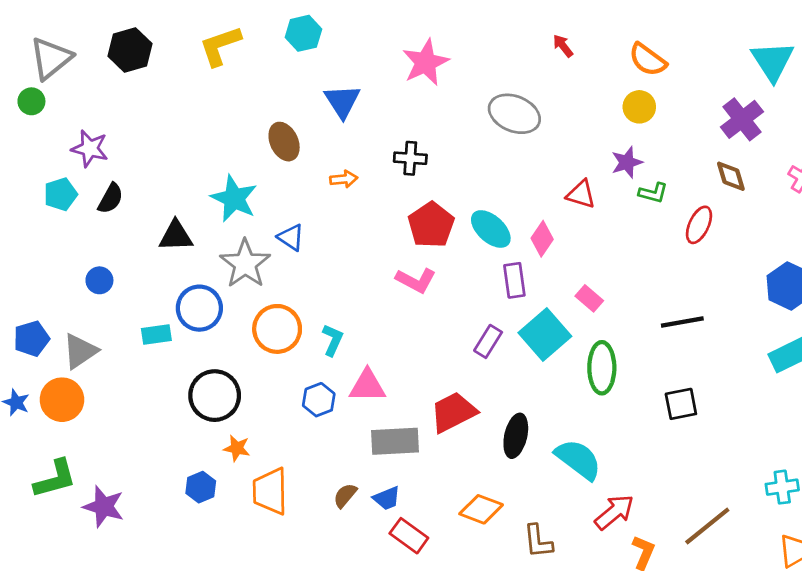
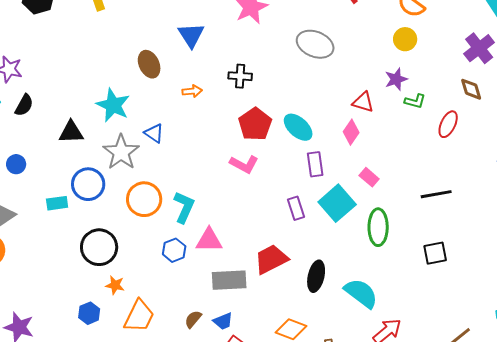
pink diamond: (542, 239) -> (351, 132), moved
cyan L-shape: (333, 340) -> (184, 207), size x1.4
purple rectangle: (488, 341) -> (296, 208), turned -50
orange trapezoid: (270, 491) -> (139, 316), turned -153

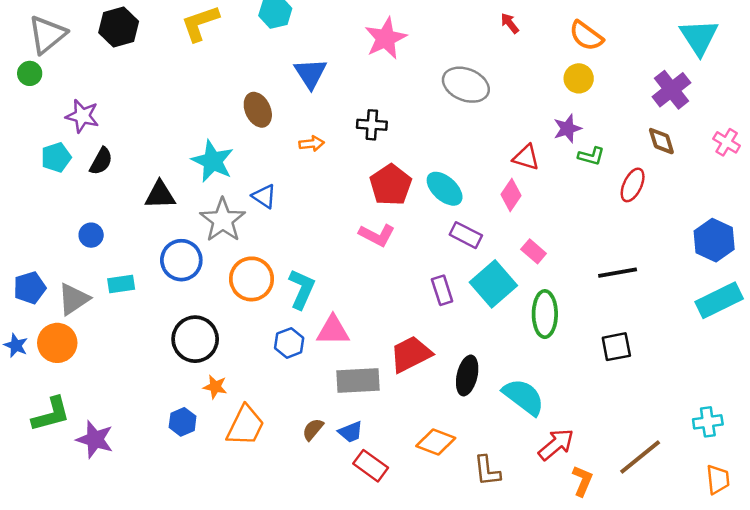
purple rectangle: (315, 164) -> (466, 235), turned -55
cyan rectangle: (57, 203) -> (121, 284), moved

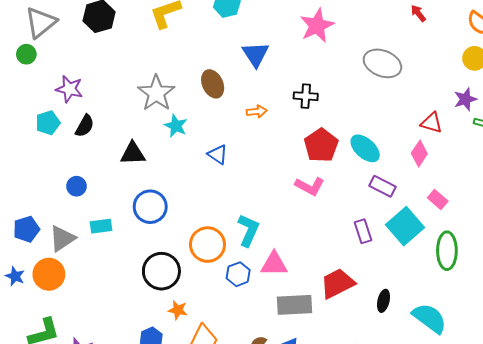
cyan star: (213, 161) -> (176, 126), size x0.7
gray star: (223, 220) -> (156, 93), moved
orange circle: (252, 279) -> (207, 245), moved
black ellipse: (467, 375) -> (383, 301), size x0.7

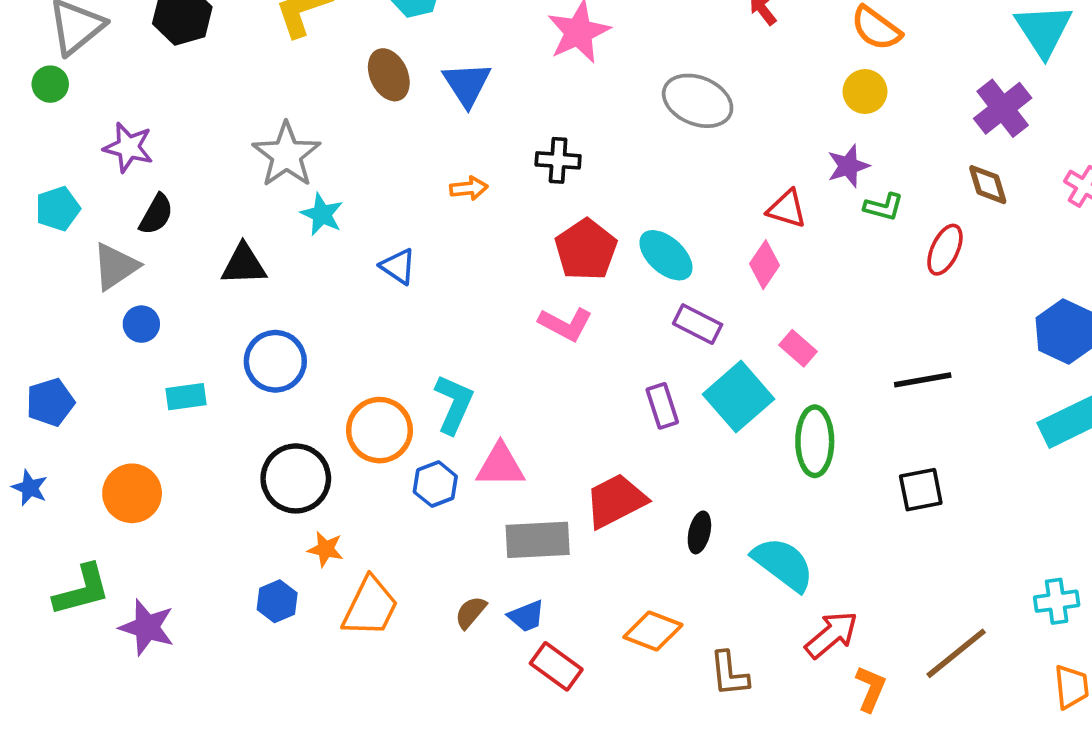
brown ellipse: (213, 84) -> (389, 75), moved
cyan pentagon: (48, 123) -> (58, 209), moved
gray triangle: (62, 238) -> (115, 266), moved
orange circle: (49, 274) -> (132, 493), moved

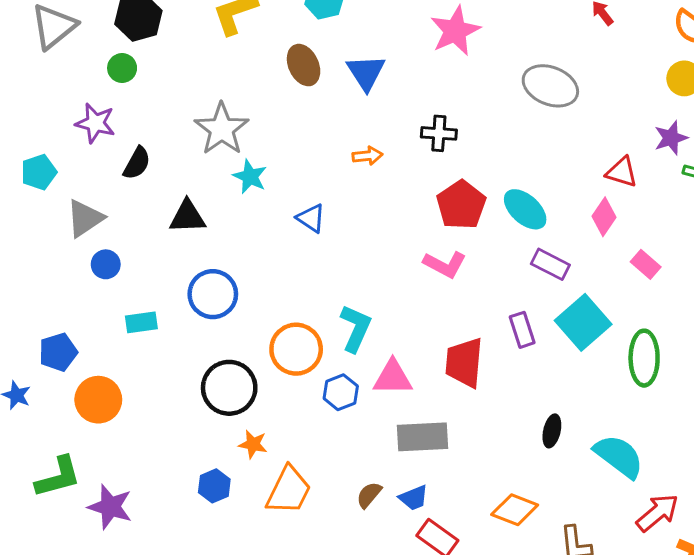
green circle: (50, 84) -> (122, 68), moved
black semicircle: (156, 214) -> (137, 163), moved
pink rectangle: (798, 348) -> (646, 264), moved
blue pentagon: (50, 402) -> (58, 352), moved
red trapezoid: (616, 501) -> (464, 362), moved, turned -58

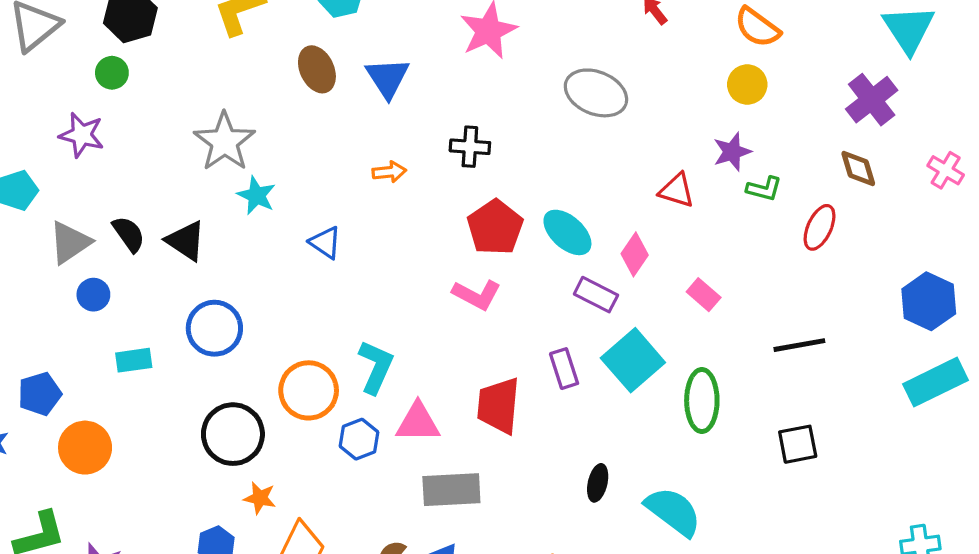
black semicircle: (137, 163) -> (129, 234), moved, turned -64
black triangle: (188, 217) -> (186, 241), turned 36
pink diamond: (604, 217) -> (635, 254), moved

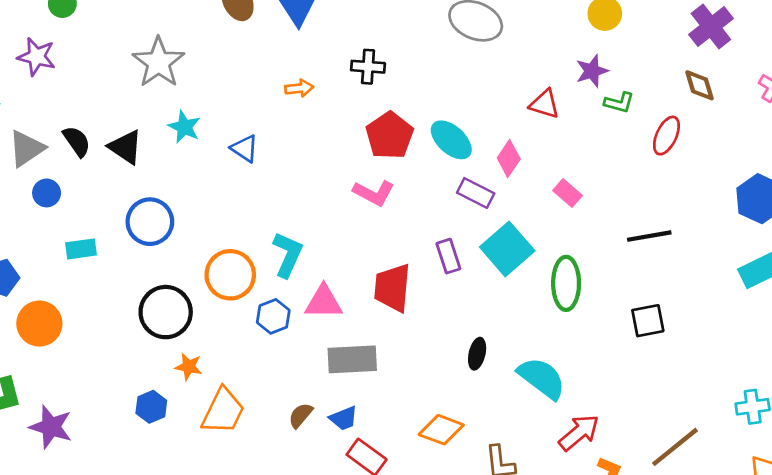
cyan star: (256, 195) -> (184, 127), moved

